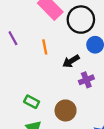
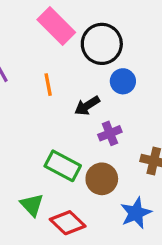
green rectangle: (32, 102) -> (63, 166), moved, size x1.5
brown circle: (66, 110) -> (102, 179), moved

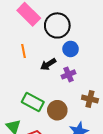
purple cross: (110, 133) -> (68, 74), moved

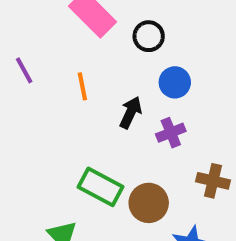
black circle: (57, 25) -> (149, 36), size x0.6
black arrow: (48, 64) -> (131, 113), turned 147

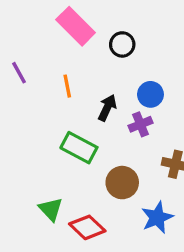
blue circle: (175, 82) -> (150, 94), moved
green rectangle: (100, 187) -> (79, 148), moved

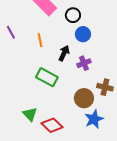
blue circle: (150, 94) -> (83, 34), moved
brown circle: (122, 183) -> (84, 98), moved

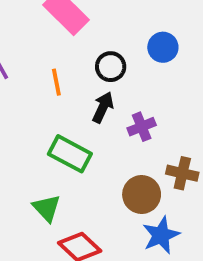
black circle: (73, 15) -> (111, 67), moved
blue circle: (83, 34) -> (163, 47), moved
green triangle: (30, 114) -> (47, 208), moved

